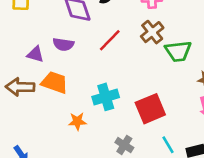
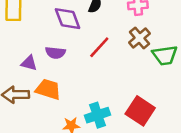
cyan cross: (106, 97) -> (98, 115), moved
red square: (150, 109) -> (140, 111), turned -32

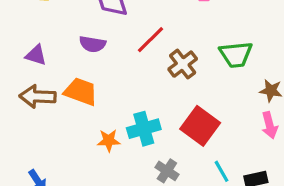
brown cross: (139, 38) -> (183, 64), moved
purple triangle: (29, 63) -> (36, 55), moved

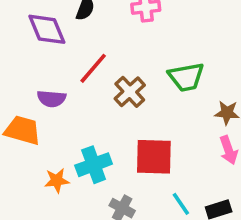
purple semicircle: (93, 44) -> (52, 99), moved
red square: (200, 126) -> (154, 157), turned -30

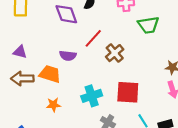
green trapezoid: (186, 77) -> (148, 25), moved
orange star: (57, 181) -> (53, 105), moved

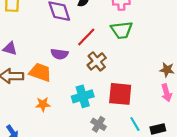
green trapezoid: (148, 25) -> (122, 30), moved
brown cross: (115, 53) -> (97, 61), moved

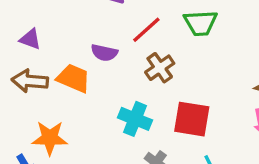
cyan cross: (83, 96) -> (135, 119), turned 35
orange star: (43, 104) -> (50, 138), moved, size x1.5

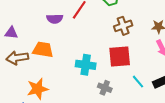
purple semicircle: (104, 53) -> (55, 19), moved
brown cross: (160, 68) -> (123, 26), moved, turned 30

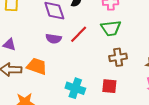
red square: (120, 56) -> (109, 86), size x0.7

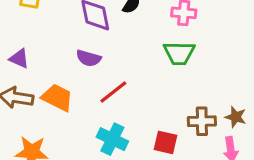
red line: (79, 34) -> (113, 92), moved
brown cross: (118, 57) -> (202, 121), moved

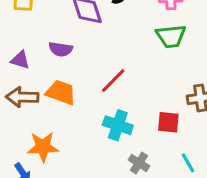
purple semicircle: (89, 58) -> (61, 49), moved

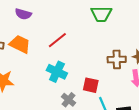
red square: (168, 122) -> (91, 85), moved

